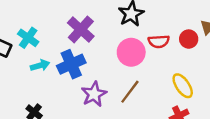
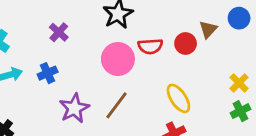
purple cross: (81, 29) -> (59, 32), size x0.6
blue cross: (71, 64) -> (48, 73), size x0.6

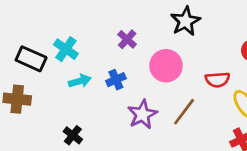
red semicircle: (150, 46) -> (217, 80), moved
pink circle: (118, 59) -> (166, 66), moved

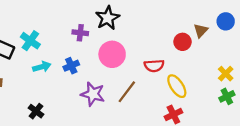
black star: (185, 21) -> (108, 18), moved
purple cross: (127, 39) -> (80, 33), turned -35
purple star: (142, 114) -> (93, 94), turned -30

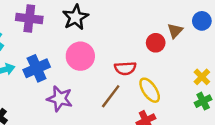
purple cross: (80, 33) -> (29, 18), moved, size x1.5
blue cross: (71, 66) -> (37, 68), size x1.5
brown line: (127, 92) -> (111, 96), moved

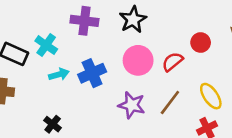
red circle: (156, 43) -> (201, 43), moved
red semicircle: (125, 68) -> (173, 62), moved, turned 145
purple star: (60, 99) -> (132, 105), moved

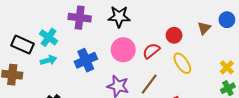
black star: (133, 20) -> (119, 17), turned 30
cyan arrow: (59, 74) -> (49, 60), moved
yellow ellipse: (211, 96) -> (182, 63), moved

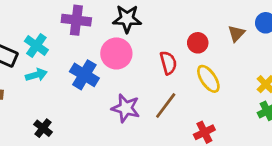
pink circle: (123, 50) -> (116, 53), moved
red semicircle: (151, 51) -> (168, 63), turned 114
blue cross: (86, 60) -> (84, 75), turned -35

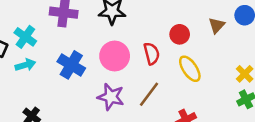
pink circle: (116, 53) -> (115, 56), moved

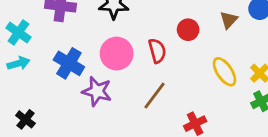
yellow ellipse: (190, 69) -> (225, 72), moved
purple star: (111, 97) -> (97, 91), moved

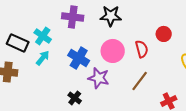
cyan arrow: (18, 63) -> (43, 58), turned -35
black cross: (25, 119) -> (75, 98), moved

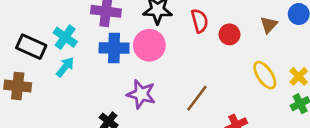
red semicircle: (142, 49) -> (200, 21), moved
pink circle: (113, 51) -> (149, 45), moved
blue cross: (79, 58) -> (114, 48), moved, turned -30

